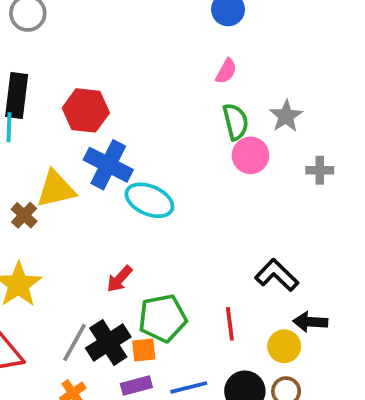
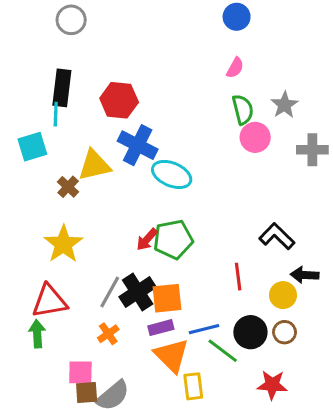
gray cross: (320, 170) -> (312, 150), size x1.4
green pentagon: (163, 318) -> (173, 239), moved
orange square: (144, 350) -> (167, 298), size x1.5

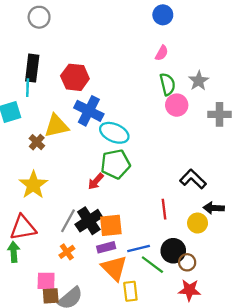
green pentagon: (173, 239) -> (115, 164), moved
brown circle: (285, 332) -> (187, 262), moved

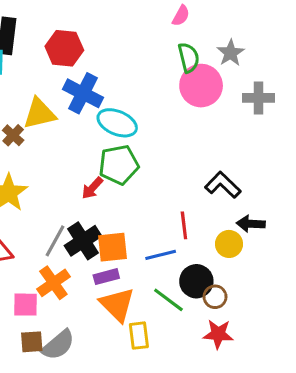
pink circle: (177, 105) -> (201, 86), size x1.4
blue line: (139, 248) -> (161, 255), moved
orange cross: (67, 252) -> (53, 283), size x1.5
pink square: (46, 281) -> (26, 305), moved

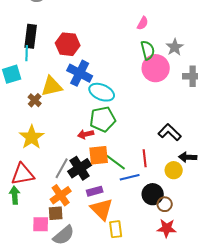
red arrow: (92, 188) -> (86, 134), turned 35
orange square: (113, 247) -> (99, 155), moved
green line: (168, 300) -> (116, 162), moved
pink square: (26, 305) -> (41, 224), moved
brown square: (32, 342) -> (56, 213), moved

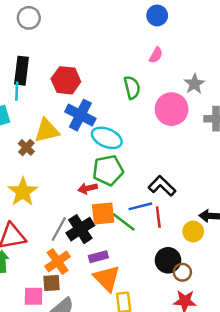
green semicircle: (148, 50) -> (132, 87), moved
black L-shape: (170, 132) -> (162, 186), moved
blue line: (130, 177) -> (140, 206), moved

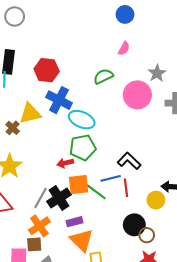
green semicircle: (132, 87) -> (103, 76), turned -102

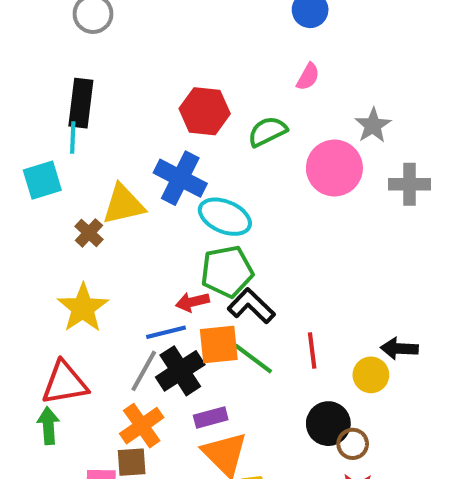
red hexagon: (47, 70) -> (205, 111), moved
black L-shape: (129, 161) -> (251, 306), moved
blue line: (111, 178) -> (166, 332), moved

